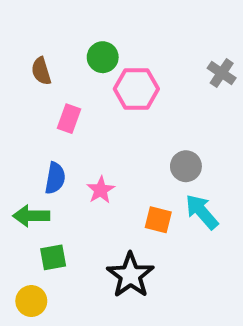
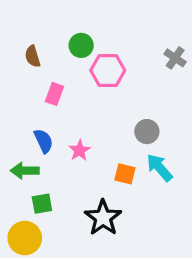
blue semicircle: (55, 178) -> (44, 141), turned -35
yellow circle: (31, 301) -> (25, 238), size x1.4

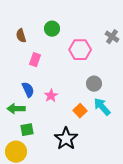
pink hexagon: (108, 70) -> (80, 50), moved
orange square: (125, 174) -> (80, 111), turned 32

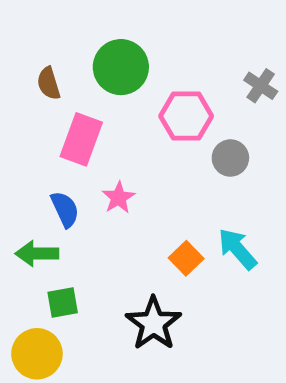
green circle: (52, 29) -> (121, 67), size x1.5
pink rectangle: (35, 60) -> (81, 139), size x1.5
gray circle: (94, 84) -> (230, 158), moved
pink star: (51, 96) -> (119, 198), moved

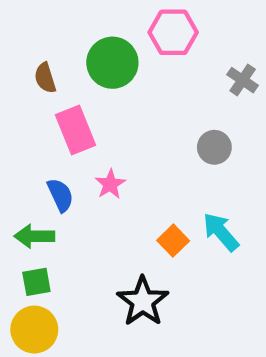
pink hexagon: (186, 116) -> (173, 32), moved
pink rectangle: (81, 139) -> (76, 130), turned -42
green square: (63, 302) -> (36, 282), moved

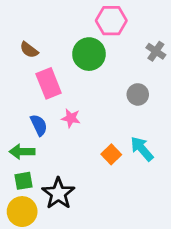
green circle: (112, 63) -> (89, 54), moved
brown semicircle: (45, 78) -> (29, 50), turned -36
pink star: (110, 184) -> (71, 118), turned -30
black star: (143, 301) -> (58, 193), moved

